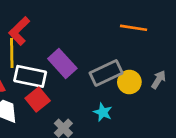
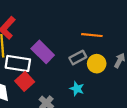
orange line: (134, 28) -> (92, 35), moved
gray rectangle: (106, 73) -> (78, 57), size x0.7

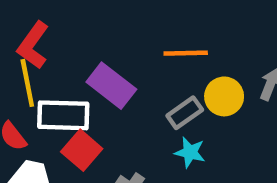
orange line: (92, 35) -> (186, 53), moved
gray rectangle: (78, 57) -> (185, 113), moved

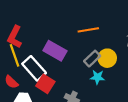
yellow circle: (224, 96) -> (107, 58), moved
white rectangle: (63, 115) -> (34, 68), turned 55

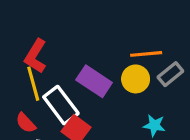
yellow circle: (107, 58) -> (136, 79), moved
gray rectangle: (92, 59) -> (170, 74), moved

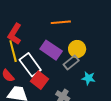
orange line: (146, 54) -> (61, 22), moved
gray rectangle: (170, 74) -> (71, 63), moved

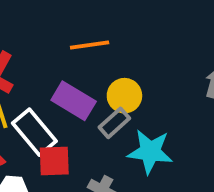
cyan star: (88, 78) -> (150, 152), size x1.6
red square: (39, 80) -> (54, 161), turned -36

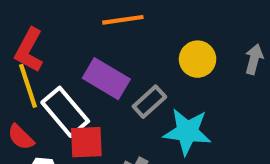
yellow circle: (124, 96) -> (198, 59), moved

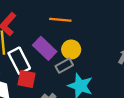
yellow circle: (198, 59) -> (71, 50), moved

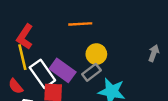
purple rectangle: (45, 48) -> (63, 70), moved

